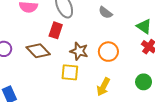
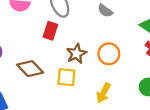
brown diamond: (38, 51) -> (30, 69), moved
brown star: (79, 51) -> (76, 54), turned 30

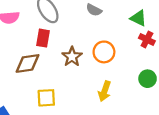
brown diamond: (30, 69) -> (28, 63), moved, turned -45
yellow square: (66, 77) -> (46, 98), moved

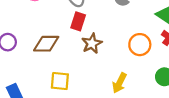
red rectangle: (43, 38) -> (78, 21), moved
orange circle: (104, 52) -> (140, 45), moved

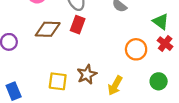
brown star: (92, 43) -> (87, 74), moved
brown diamond: (46, 44) -> (48, 29), moved

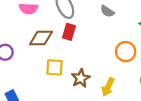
yellow square: (58, 81) -> (55, 67), moved

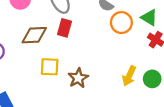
orange circle: (126, 52) -> (121, 23), moved
yellow arrow: (108, 87) -> (129, 76), moved

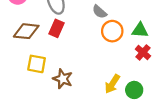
green triangle: (149, 18) -> (140, 30), turned -36
brown star: (78, 78) -> (63, 79), turned -30

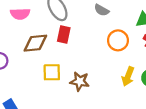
orange circle: (112, 31) -> (118, 40), moved

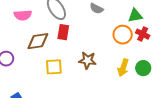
orange circle: (118, 40) -> (123, 35), moved
brown star: (80, 81) -> (87, 60), moved

